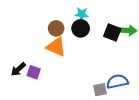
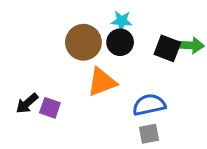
brown circle: (56, 28) -> (83, 42), size x1.5
orange triangle: (56, 47) -> (102, 82), moved, turned -45
blue semicircle: (117, 81) -> (149, 105), moved

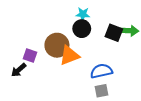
brown circle: (83, 42) -> (57, 45), moved
purple square: (50, 108) -> (30, 56), moved

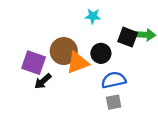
black circle: (82, 29) -> (101, 53), moved
purple square: (30, 56) -> (34, 63), size x1.5
black arrow: (19, 70) -> (43, 81), moved

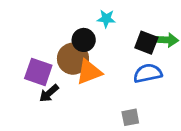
black circle: (101, 53) -> (84, 40), moved
blue semicircle: (114, 80) -> (148, 73), moved

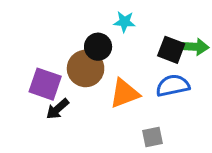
orange triangle: (89, 72) -> (124, 93), moved

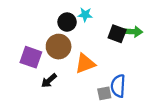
black circle: (98, 47) -> (67, 22), moved
blue semicircle: (173, 86) -> (118, 86), moved, turned -75
black arrow: (58, 109) -> (49, 81), moved

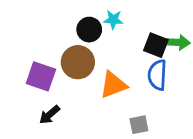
black arrow: (49, 81) -> (49, 115), moved
blue semicircle: (118, 86) -> (157, 75), moved

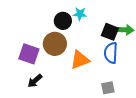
gray square: (139, 125) -> (108, 88), moved

